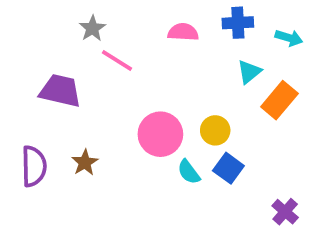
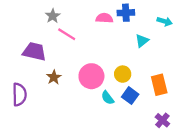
blue cross: (238, 23) -> (126, 13), moved
orange rectangle: (279, 100) -> (159, 85), moved, turned -54
brown star: (85, 163) -> (54, 77), moved

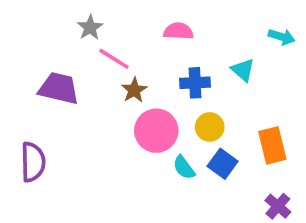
blue cross: (126, 13) -> (195, 83), moved
cyan triangle: (142, 41) -> (243, 70), turned -40
brown star: (54, 77) -> (134, 90), moved

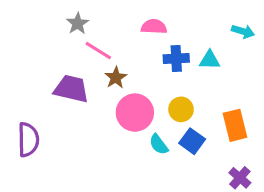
cyan triangle: (243, 70) -> (210, 60), turned -40
blue cross: (195, 83) -> (176, 58), moved
purple trapezoid: (59, 88) -> (71, 89), moved

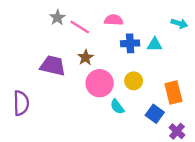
pink line: (98, 51) -> (80, 27), moved
blue square: (192, 141) -> (155, 114), moved

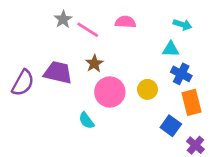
cyan arrow: (179, 23) -> (182, 25), moved
blue cross: (130, 43) -> (181, 74), moved, turned 30
purple semicircle: (21, 103) -> (23, 83), moved, turned 30
cyan semicircle: (117, 107) -> (86, 121), moved

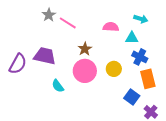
pink semicircle: (125, 22) -> (111, 27), moved
brown star: (94, 63) -> (85, 49), moved
cyan semicircle: (86, 121) -> (58, 86), moved

